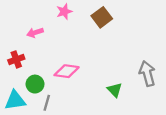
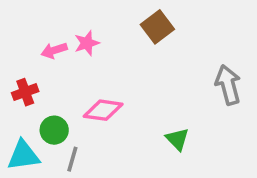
pink star: (64, 12) -> (87, 43), moved
gray arrow: (147, 74) -> (228, 85), moved

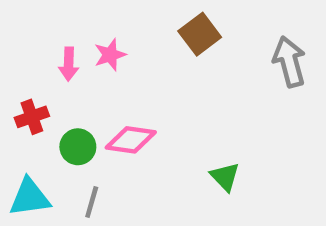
pink arrow: (54, 50) -> (69, 64), turned -70
gray arrow: (228, 85) -> (289, 62), moved
green circle: (54, 130) -> (78, 147), moved

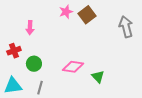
pink star: (110, 55) -> (66, 12), moved
pink diamond: (131, 140) -> (73, 67), moved

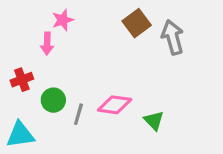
pink star: (66, 12) -> (63, 20), moved
gray arrow: (126, 27) -> (173, 37), moved
gray line: (40, 88) -> (78, 114), moved

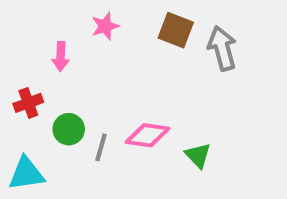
pink star: (63, 20) -> (105, 26), moved
brown square: (137, 23) -> (176, 30), turned -32

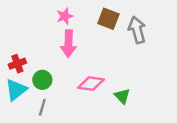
pink arrow: (61, 56) -> (69, 44), moved, size x1.5
gray line: (101, 147) -> (42, 107), moved
cyan triangle: (26, 174) -> (16, 90), moved, turned -30

